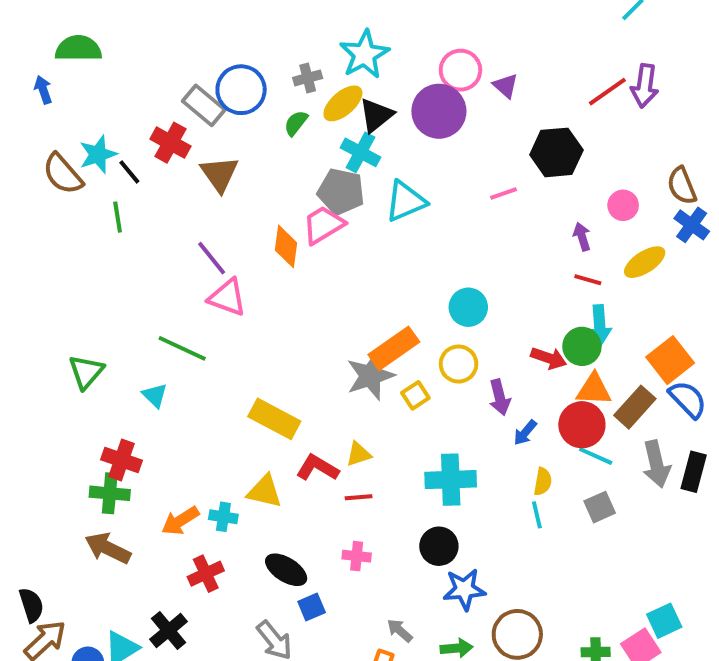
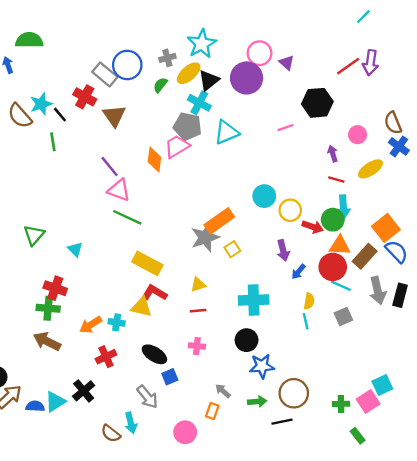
green line: (182, 348) -> (127, 217), moved
yellow circle: (459, 364) -> (290, 210), moved
red L-shape: (317, 468) -> (154, 293), moved

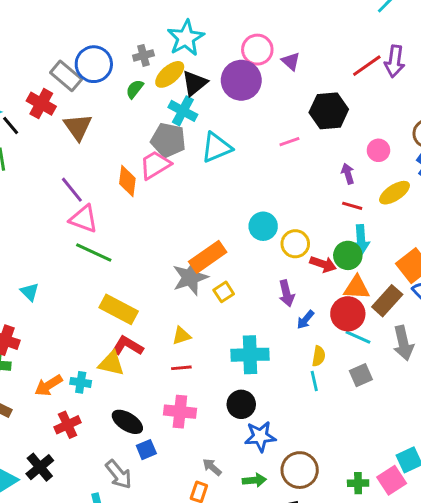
pink cross: (197, 346) -> (180, 412), size x1.5

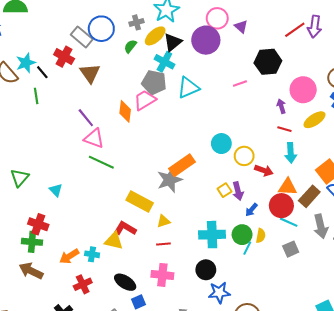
pink circle: (378, 150) -> (303, 90), size x1.6
green circle: (348, 255) -> (242, 235), moved
yellow square: (224, 292) -> (224, 190), moved
yellow rectangle: (119, 309) -> (140, 201), moved
cyan line: (314, 381) -> (247, 248), moved, turned 40

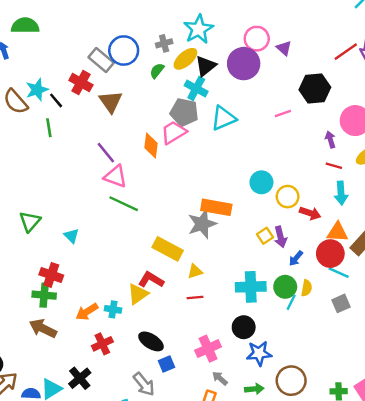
orange rectangle: (182, 165) -> (216, 207), turned 45
yellow triangle: (114, 241) -> (138, 294), turned -48
pink cross: (162, 275) -> (208, 349), moved, turned -30

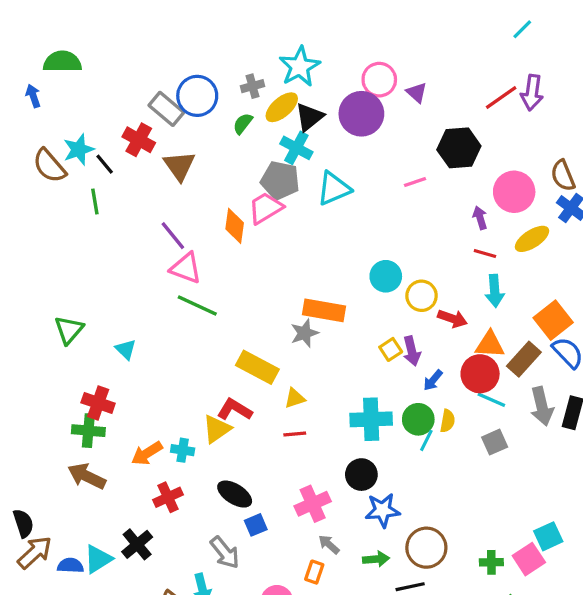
gray star: (202, 224) -> (305, 333), size x0.7

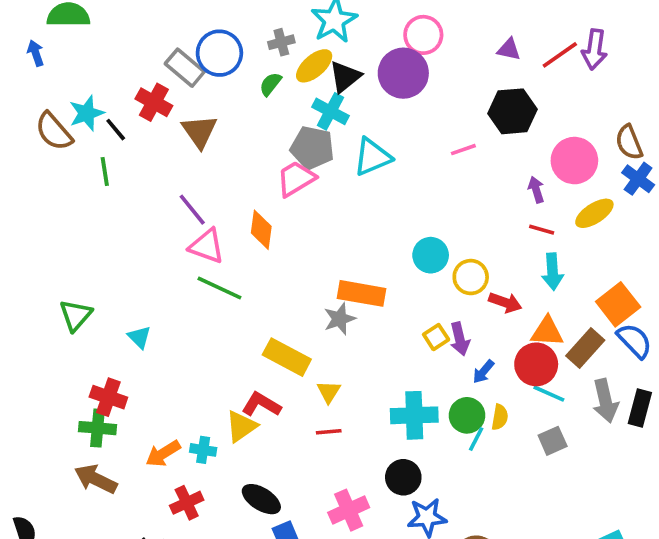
purple triangle: (417, 93) -> (509, 49), moved, turned -30
orange diamond: (235, 226) -> (261, 230), moved
yellow triangle: (295, 398) -> (329, 392), turned -40

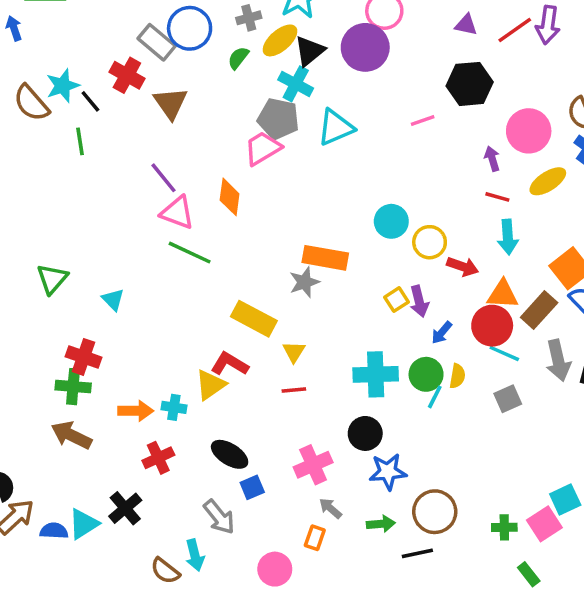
orange arrow: (163, 454) -> (136, 411), turned -148

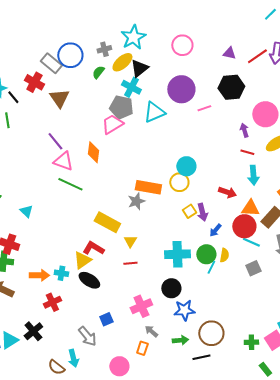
purple circle: (365, 47) -> (181, 89), moved
yellow circle: (430, 242) -> (179, 182), moved
black ellipse: (230, 454) -> (89, 280), moved

